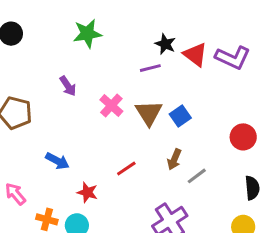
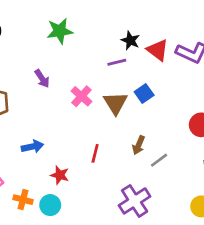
blue square: (180, 116) -> (144, 94), moved
blue arrow: (57, 161) -> (33, 147), turned -40
red line: (126, 168) -> (95, 153), turned -42

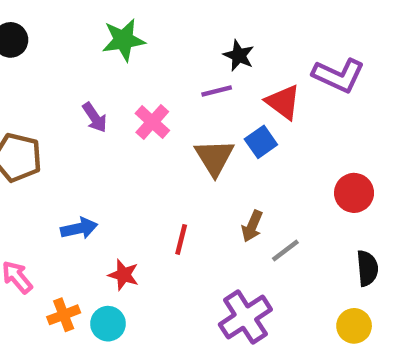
red triangle: (158, 50) -> (283, 102), moved
pink cross: (81, 96) -> (152, 122), moved
orange cross: (23, 200) -> (64, 315), turned -36

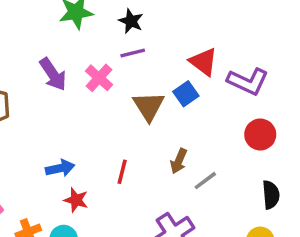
black star: (239, 55) -> (131, 21), moved
purple L-shape: (339, 75) -> (248, 81), moved
purple line: (217, 91) -> (133, 53), moved
purple arrow: (95, 118) -> (53, 74), size x1.4
blue arrow: (79, 228) -> (60, 168), moved

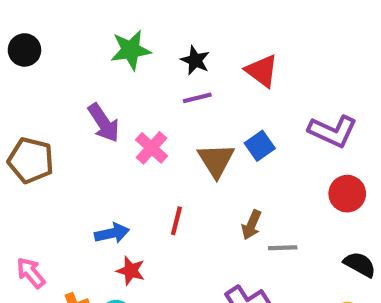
red triangle: (204, 62) -> (262, 71), moved
pink cross: (99, 78) -> (152, 148), moved
red line: (122, 172) -> (176, 221), moved
gray line: (205, 181) -> (283, 248), turned 35
black semicircle: (271, 195) -> (360, 264), turned -56

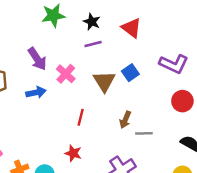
blue arrow: (112, 233) -> (36, 92), moved
red star: (131, 271) -> (73, 153), moved

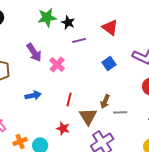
black star: (92, 22) -> (68, 22), moved
brown triangle: (104, 81) -> (88, 116), moved
blue arrow: (36, 92) -> (33, 95), moved

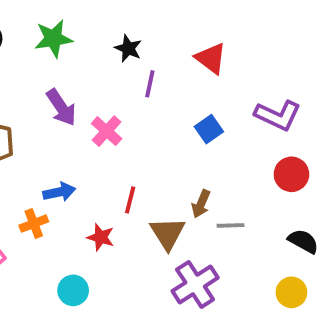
green star: (47, 17) -> (53, 39), moved
purple line: (79, 40) -> (150, 84), turned -64
red star: (63, 128) -> (101, 237), moved
orange cross: (20, 141) -> (34, 223), moved

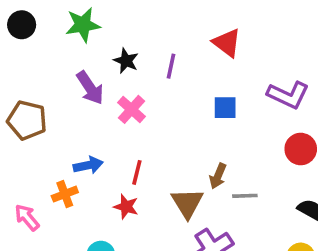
black star: (128, 48) -> (126, 61), moved
blue square: (209, 129) -> (225, 108), turned 35
red line: (130, 200) -> (137, 172), moved

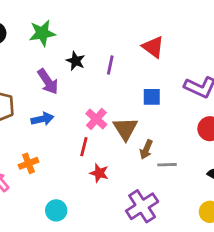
pink cross: (131, 109) -> (96, 119), moved
blue arrow: (88, 165) -> (42, 119), moved
brown triangle: (187, 203) -> (125, 129), moved
red star: (126, 207) -> (99, 173), moved

